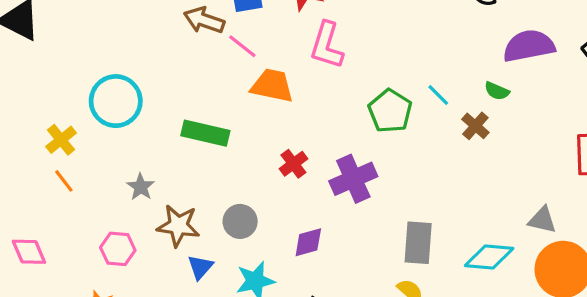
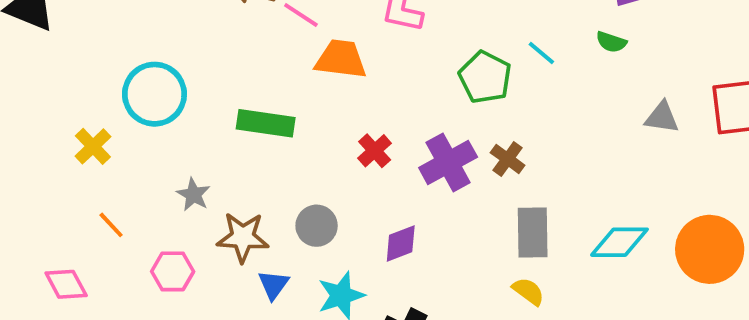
brown cross: (475, 126) -> (508, 159), moved
orange line: (64, 181) -> (111, 225), moved
gray triangle: (542, 220) -> (662, 117), moved

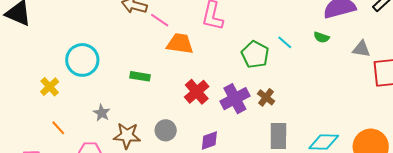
gray triangle: (662, 117) -> (361, 49), moved
green rectangle: (266, 123) -> (140, 76), size x0.7
red cross: (375, 151) -> (197, 92), size x1.4

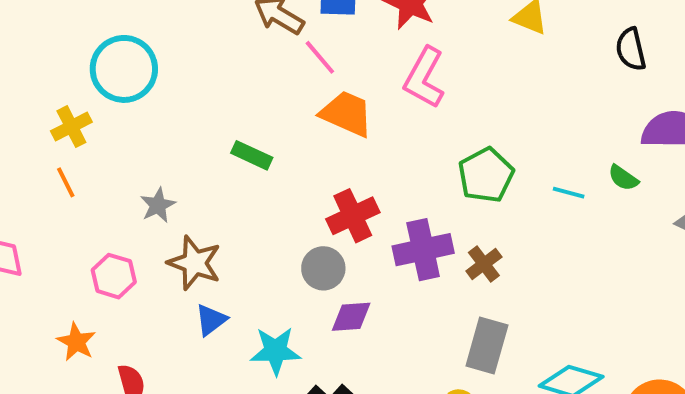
cyan line: (285, 42) -> (569, 193), moved, turned -42
cyan circle: (82, 60) -> (124, 69), moved
orange line: (58, 128) -> (66, 182), moved
gray circle: (166, 130) -> (323, 268), moved

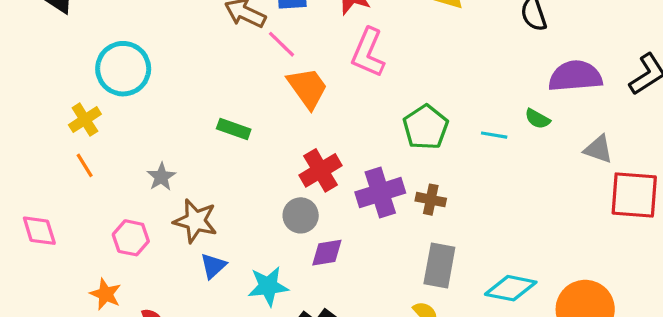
orange trapezoid: (347, 114) -> (308, 88), turned 36
brown cross: (484, 264) -> (431, 200), turned -36

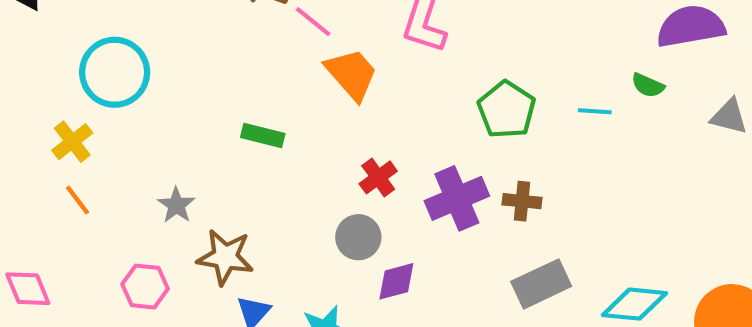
red cross: (321, 170) -> (378, 177), size x0.7
gray rectangle: (439, 266) -> (541, 284), turned 60

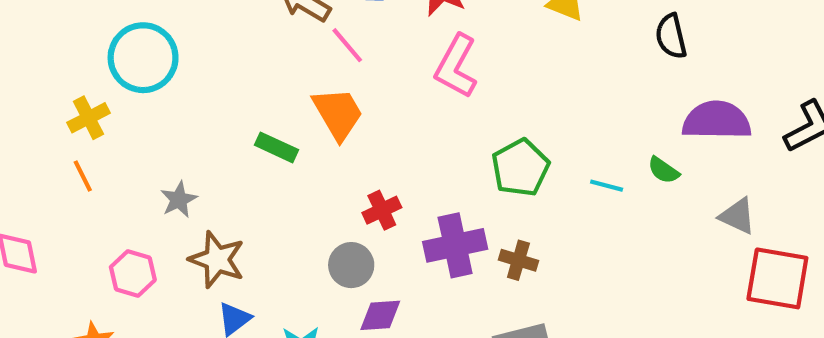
orange trapezoid: (352, 74) -> (338, 114), moved

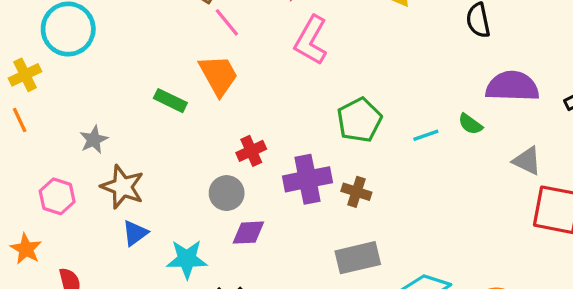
cyan line: (607, 186) -> (426, 135), turned -35

